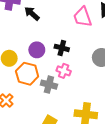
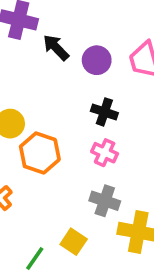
purple circle: (37, 50) -> (97, 60), moved
gray cross: (49, 85) -> (105, 201), moved

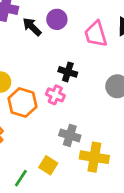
purple circle: (97, 60) -> (57, 19), moved
pink cross: (105, 153) -> (55, 95), moved

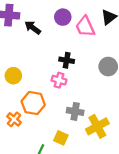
purple circle: (57, 19) -> (63, 17), moved
orange hexagon: (22, 103) -> (33, 103), moved
yellow cross: (94, 157) -> (97, 126), turned -30

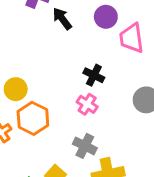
yellow circle: (13, 76) -> (16, 89), moved
pink cross: (59, 80) -> (87, 104), moved

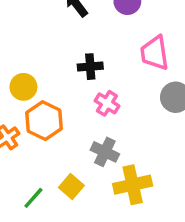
pink trapezoid: (132, 38) -> (155, 53), moved
black cross: (94, 75) -> (90, 67), moved, turned -30

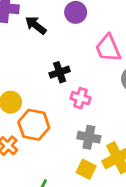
yellow square: (71, 186) -> (86, 169), moved

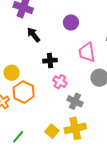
black arrow: (36, 25) -> (33, 35), moved
gray cross: (89, 137) -> (75, 101), moved

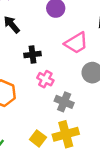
pink trapezoid: (87, 52) -> (76, 43), turned -110

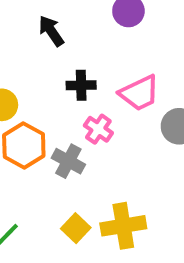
pink trapezoid: (76, 43) -> (139, 93), moved
gray cross: (64, 102) -> (68, 161), moved

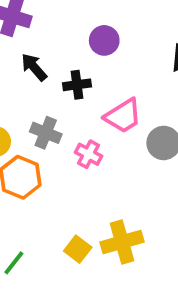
black cross: (81, 85) -> (77, 85), moved
gray cross: (68, 161) -> (46, 133), moved

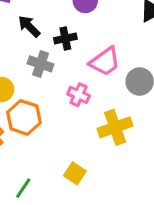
gray cross: (46, 133) -> (41, 64), moved
yellow cross: (122, 242) -> (115, 127), moved

